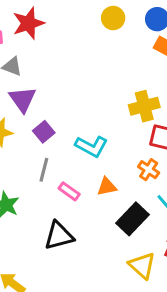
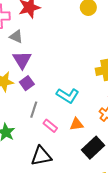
purple square: (44, 132) -> (27, 83), moved

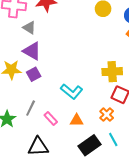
purple triangle: (22, 60) -> (32, 51), turned -36
gray line: (34, 110) -> (31, 108), moved

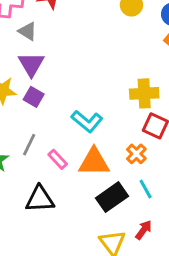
purple triangle: (32, 51) -> (31, 64), turned 30
purple square: (34, 74) -> (34, 97), turned -32
orange triangle: (77, 120) -> (94, 162), size x1.6

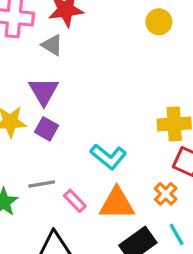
gray triangle: (28, 31) -> (52, 45), moved
gray line: (29, 145) -> (42, 184), turned 55

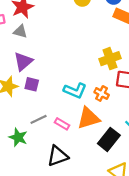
purple triangle: (44, 91) -> (23, 61), turned 36
orange cross: (166, 194) -> (102, 94), moved

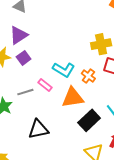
purple square: (32, 84) -> (24, 58), turned 32
pink rectangle: (62, 124) -> (45, 85), moved

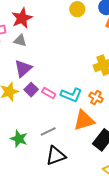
pink rectangle: (45, 85) -> (49, 93), moved
gray line: (25, 92) -> (48, 132), moved

